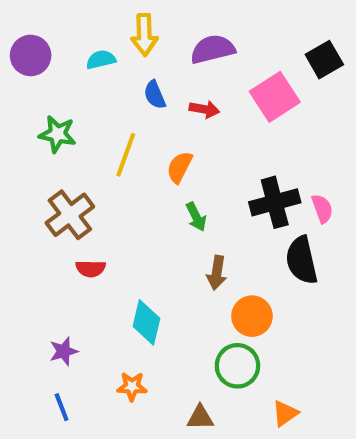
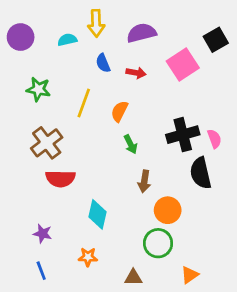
red semicircle: (91, 269) -> (60, 179), size x1.5
purple star: (64, 351) -> (43, 234), turned 30

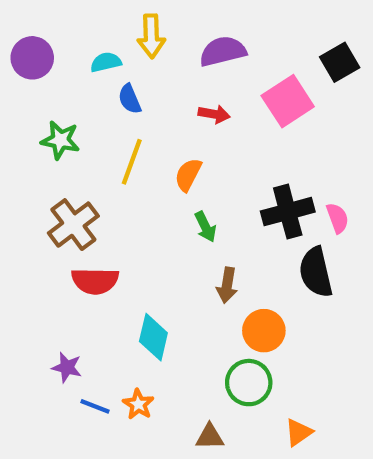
blue semicircle: (103, 63) -> (130, 99), moved
orange star: (88, 257) -> (138, 404), turned 30
blue line: (41, 271) -> (95, 406), moved, turned -48

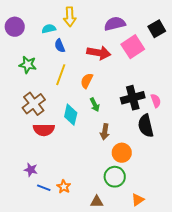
purple semicircle: (223, 51) -> (115, 24), moved
red arrow: (214, 114) -> (99, 53), size x1.6
cyan diamond: (153, 337) -> (71, 115), moved

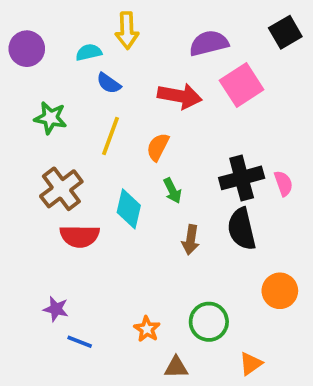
black square: (157, 29) -> (285, 32), moved
blue semicircle: (60, 46) -> (109, 83), turned -32
black semicircle: (146, 126) -> (242, 229), moved
orange circle: (122, 153) -> (280, 291), moved
orange star: (64, 187) -> (147, 329), moved

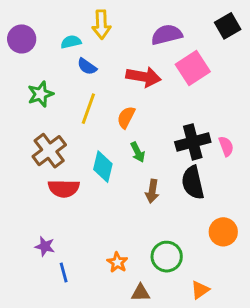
green star: (50, 118) -> (40, 94), turned -30
blue line: (80, 342) -> (64, 273), turned 54

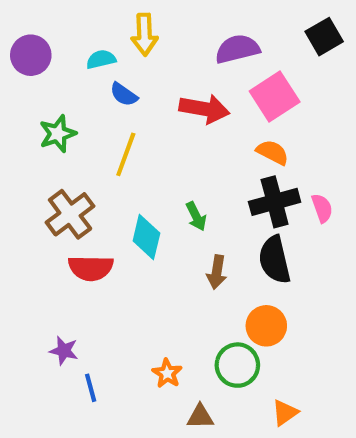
orange semicircle: (126, 117) -> (272, 152), moved, turned 90
orange circle: (223, 232) -> (266, 326), moved

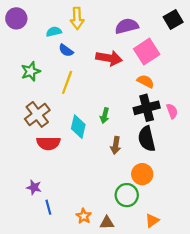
purple circle: (31, 55) -> (16, 18), moved
green arrow: (196, 216) -> (105, 116), turned 40
orange star: (167, 373) -> (84, 216), moved

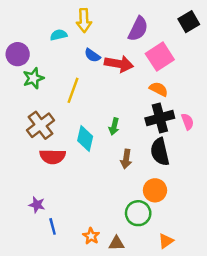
purple circle: (16, 18) -> (18, 54), moved
purple semicircle: (127, 26) -> (138, 29), turned 130
blue semicircle: (66, 50) -> (92, 55), moved

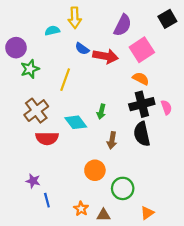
cyan diamond: (85, 138) -> (76, 122), turned -50
orange circle: (155, 190) -> (95, 170), moved

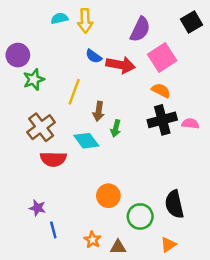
cyan semicircle: (52, 31) -> (59, 18), moved
pink semicircle: (166, 107) -> (190, 124), turned -64
black semicircle: (142, 134) -> (174, 204), moved
brown arrow: (112, 140) -> (99, 111), moved

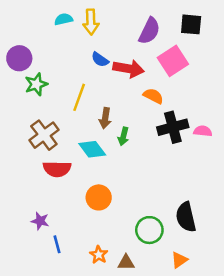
black square: (192, 22) -> (191, 24), moved, turned 35
orange semicircle: (161, 91) -> (153, 96), moved
orange circle: (108, 196) -> (99, 197), moved

